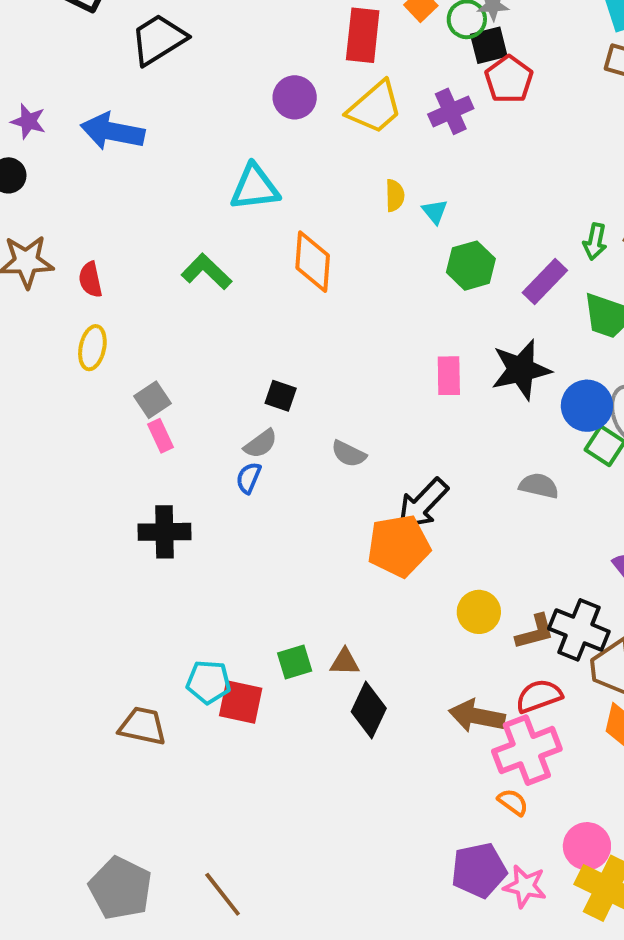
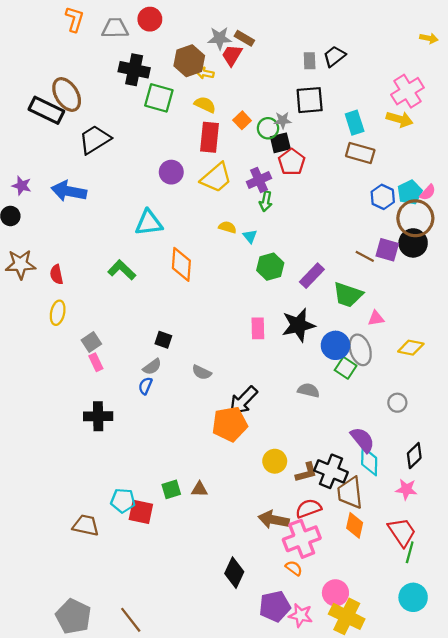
yellow semicircle: (395, 195) -> (227, 227), turned -72
green arrow: (595, 242) -> (266, 201), moved
black diamond: (369, 710) -> (234, 573), moved

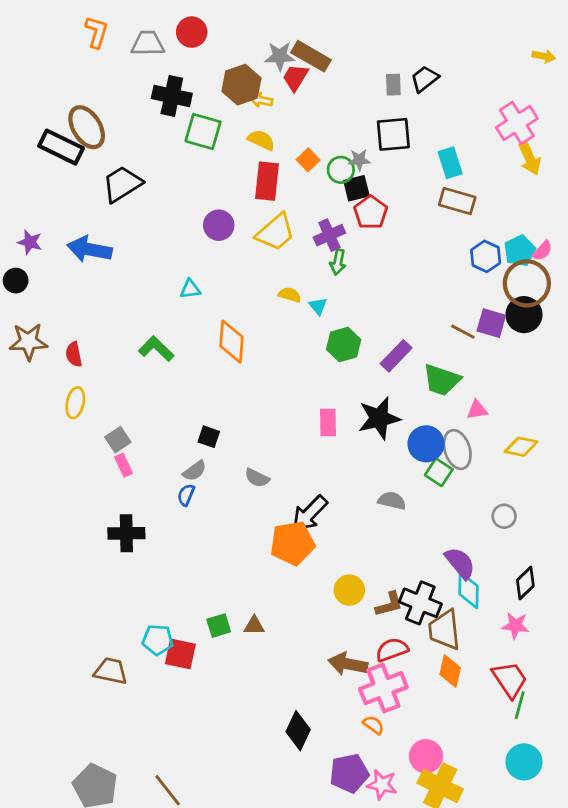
brown rectangle: (244, 38) -> (311, 56), size x1.5
yellow arrow: (400, 119) -> (530, 158), moved, turned 50
cyan triangle: (149, 223) -> (190, 289), size x0.6

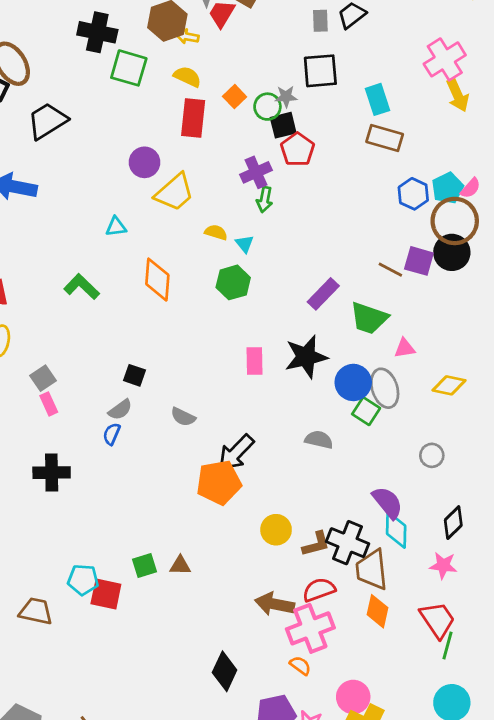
yellow trapezoid: (275, 232) -> (175, 192), moved
green hexagon: (344, 344) -> (233, 282), moved

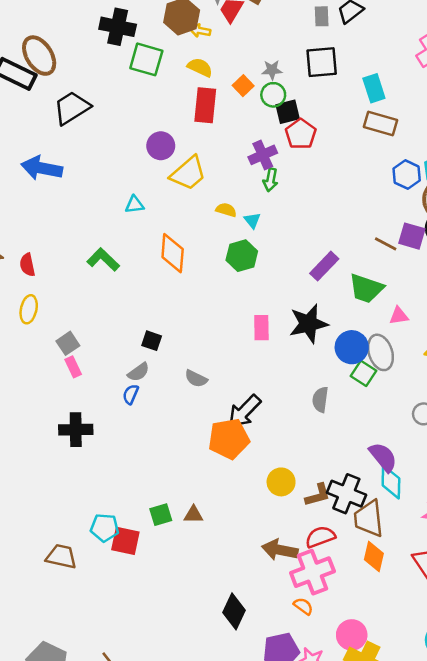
gray star: (286, 97) -> (272, 70), moved
gray semicircle: (319, 440) -> (320, 400), turned -95

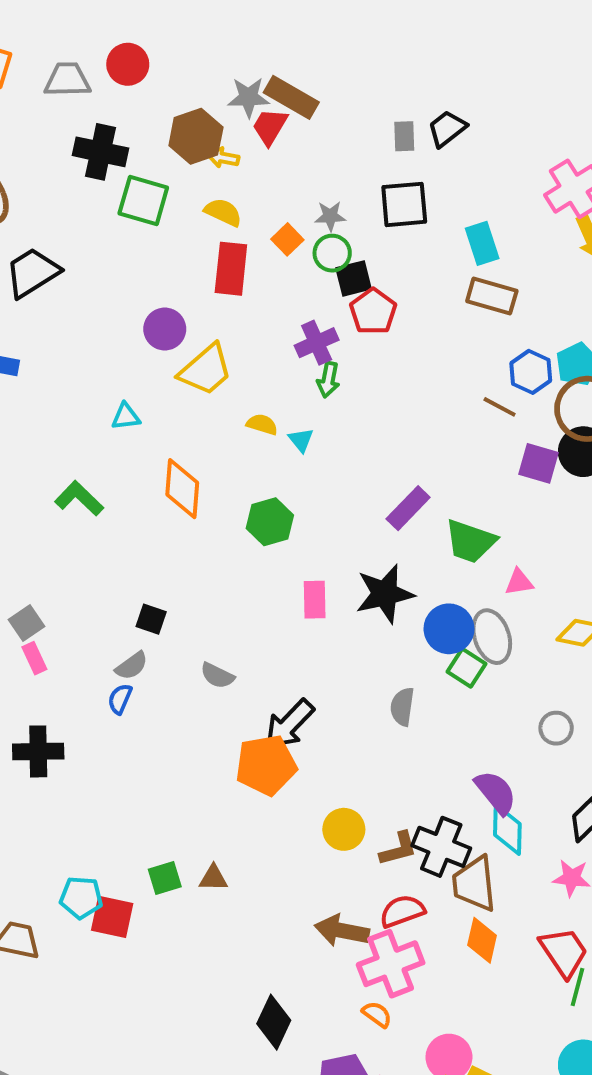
brown line: (386, 244) -> (500, 407), moved
green hexagon: (242, 256) -> (270, 522), moved

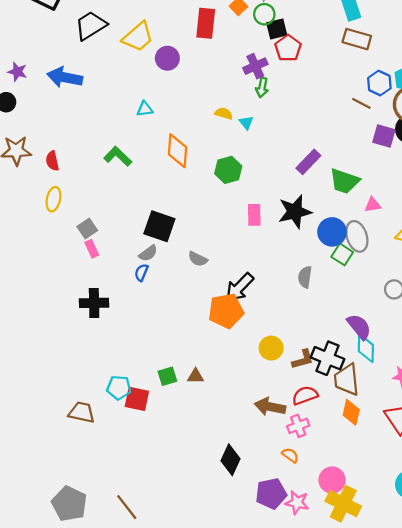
yellow trapezoid: (206, 370) -> (138, 37), moved
black square: (151, 619) -> (159, 226), size x1.8
pink cross: (391, 964) -> (298, 426), size x0.6

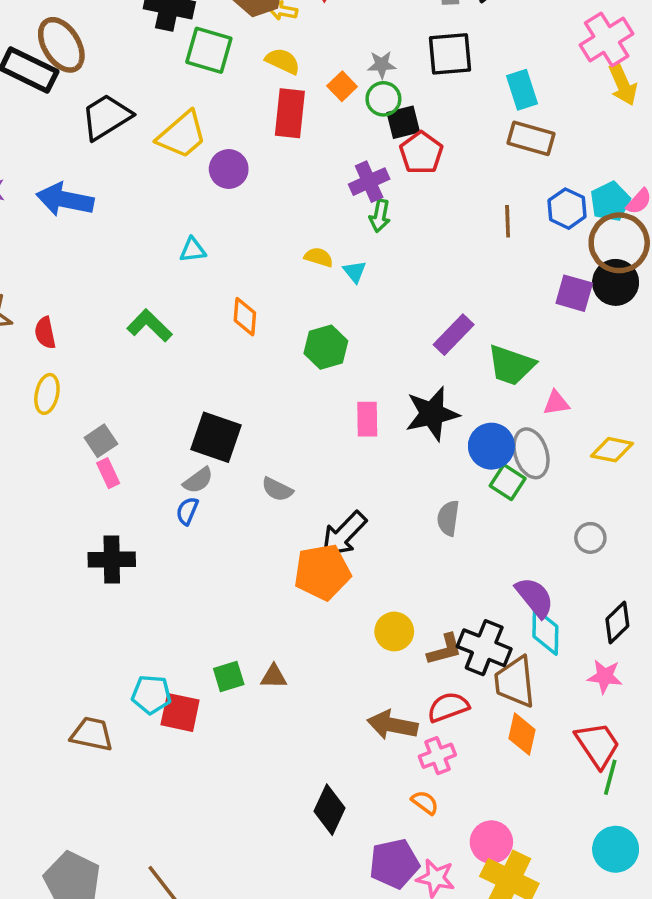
brown line: (361, 103) -> (508, 221), moved, turned 60
orange diamond: (178, 151) -> (245, 317), size x0.7

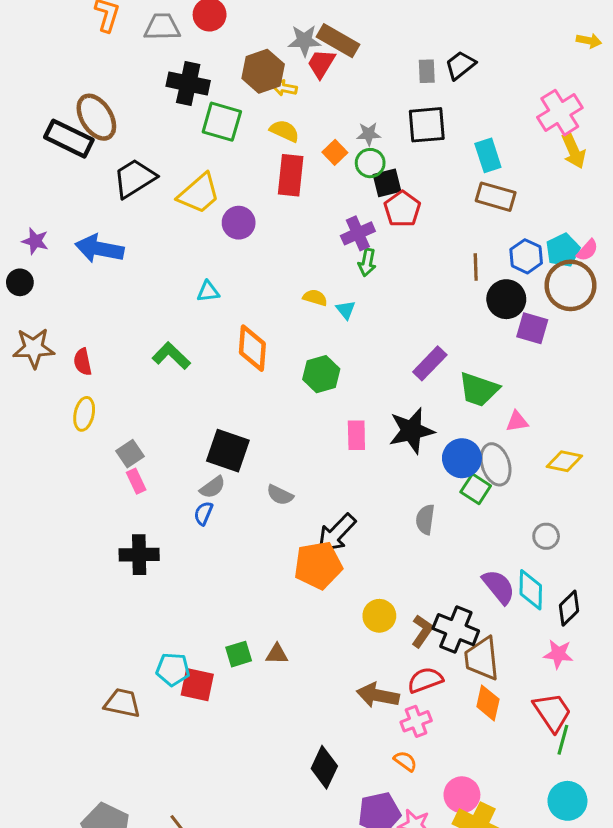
black circle: (616, 282) -> (506, 299), moved
orange diamond: (245, 317) -> (252, 348), size x1.4
cyan diamond: (545, 631) -> (531, 590), moved
brown L-shape: (445, 649) -> (422, 631), turned -40

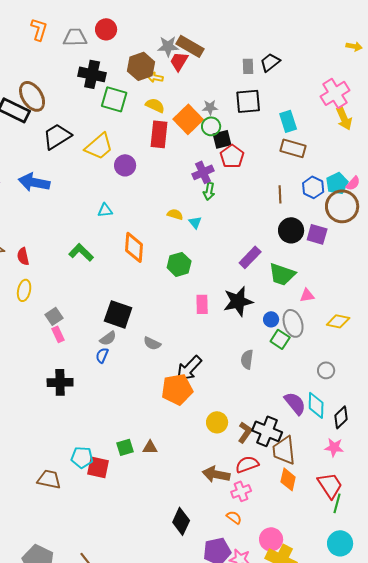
orange square: (335, 152) -> (188, 119), size x1.8
black circle: (506, 299) -> (291, 230), moved
blue circle: (462, 458) -> (271, 319), size x0.6

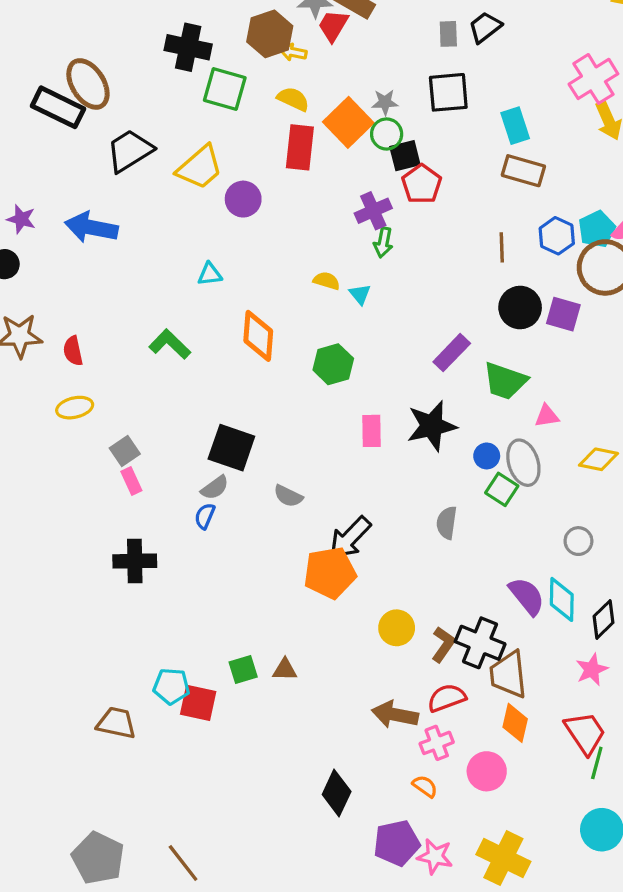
yellow ellipse: (24, 290) -> (75, 408), turned 65
pink star: (334, 447) -> (592, 670), turned -30
pink circle: (271, 539) -> (487, 771), moved

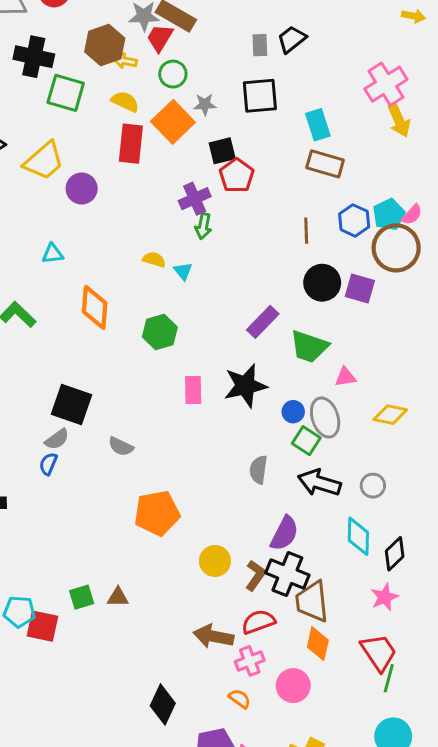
green circle: (387, 134) -> (173, 74), moved
black arrow: (350, 538) -> (319, 483), moved, turned 63
purple semicircle: (527, 596) -> (285, 533), moved, turned 66

